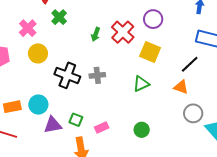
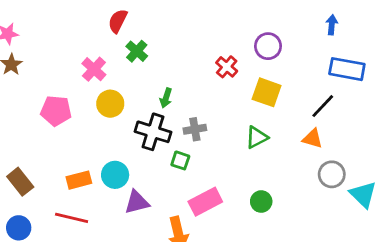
red cross: (123, 32) -> (227, 67), size x0.7
green arrow: (96, 34) -> (166, 98), moved
green square: (76, 120) -> (180, 160), moved
pink rectangle: (102, 128) -> (205, 202), size x1.6

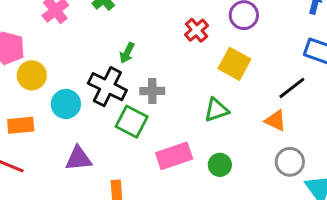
yellow circle: (110, 104) -> (32, 75), moved
green square: (180, 160) -> (132, 122), size x1.5
cyan circle: (115, 175) -> (66, 104), moved
green circle: (261, 201) -> (220, 165), moved
pink rectangle: (205, 202) -> (174, 156), moved

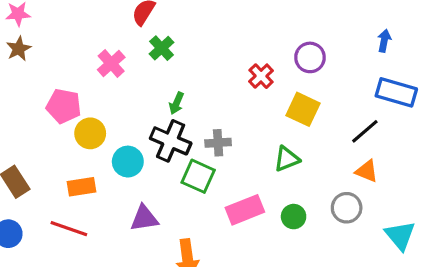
green arrow: (127, 53) -> (177, 103), moved
orange triangle: (276, 121) -> (367, 171), moved
gray circle: (290, 162) -> (347, 208), moved

